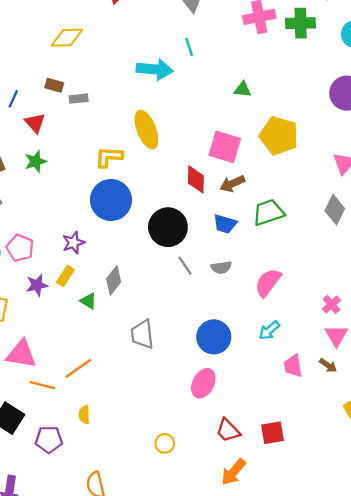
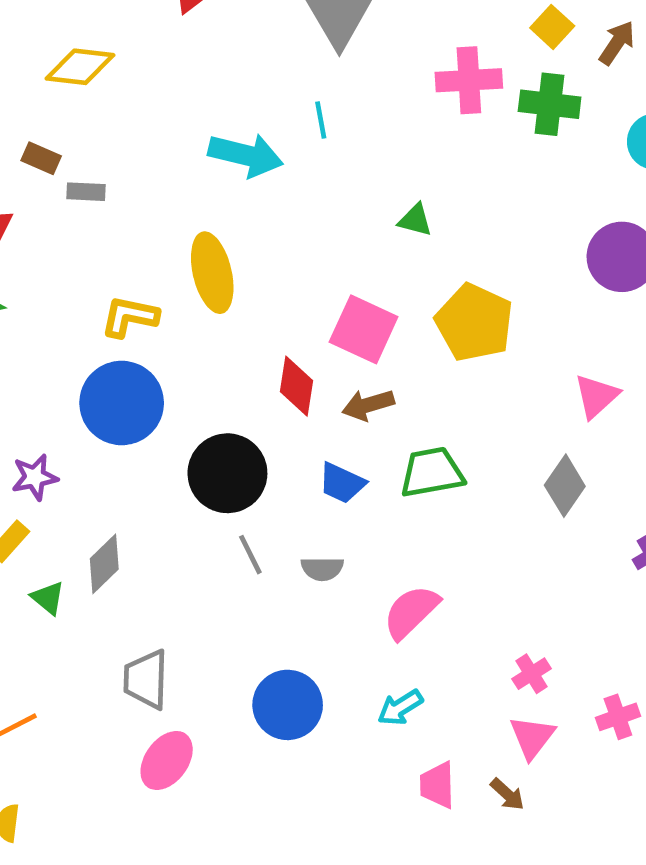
pink ellipse: (203, 383) -> (167, 760), moved

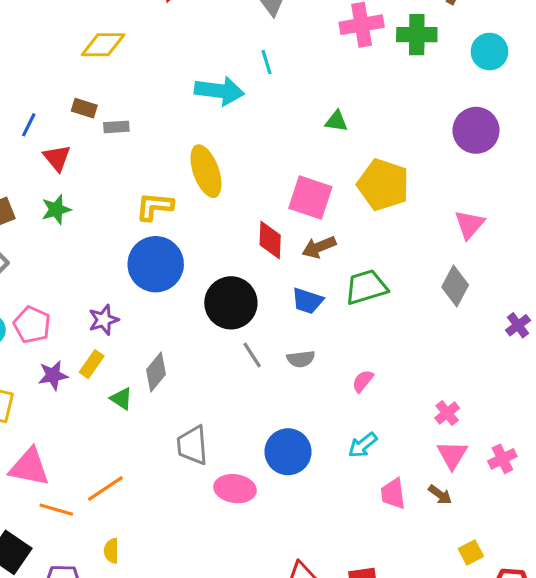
pink semicircle: (411, 612) -> (363, 381), size x0.6
pink cross: (618, 717) -> (502, 459), moved
pink ellipse: (167, 760) -> (235, 489), moved, turned 69

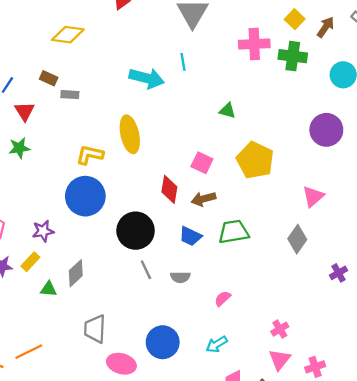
pink square: (310, 198) -> (202, 163), size x0.7
green triangle: (121, 399) -> (49, 289), turned -36

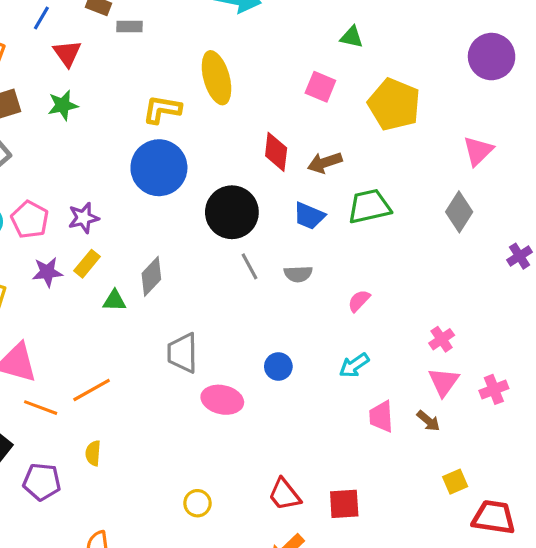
pink square: (202, 163) -> (320, 87), moved
purple star: (43, 231) -> (83, 218), moved
blue circle: (163, 342) -> (278, 366), size x0.6

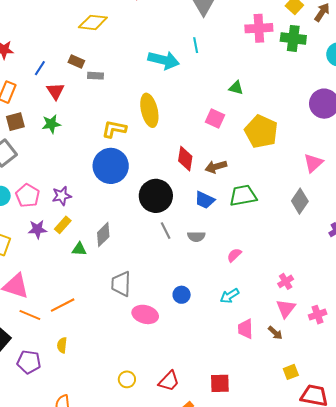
red trapezoid: (284, 494) -> (169, 381), moved, turned -100

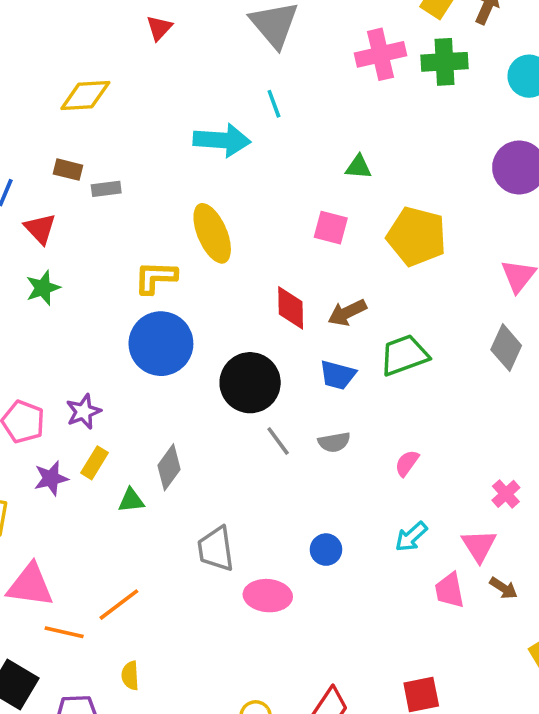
pink triangle: (286, 309) -> (479, 546), moved

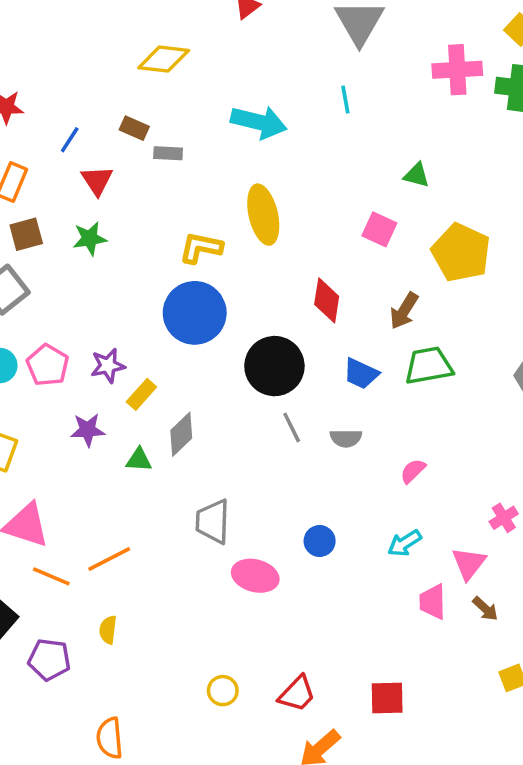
cyan arrow: (222, 140) -> (259, 122), moved
brown arrow: (347, 313) -> (404, 311), moved, turned -42
yellow rectangle: (94, 463) -> (141, 394), moved
purple star: (51, 478) -> (88, 430), moved

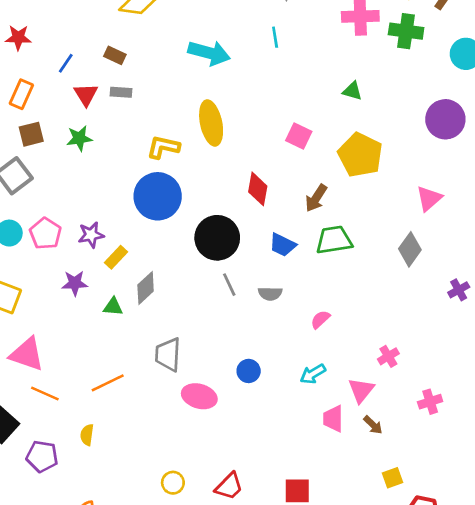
gray rectangle: (168, 153) -> (121, 92), moved
green triangle: (417, 175) -> (352, 91), moved
orange line: (109, 559) -> (108, 383), moved

